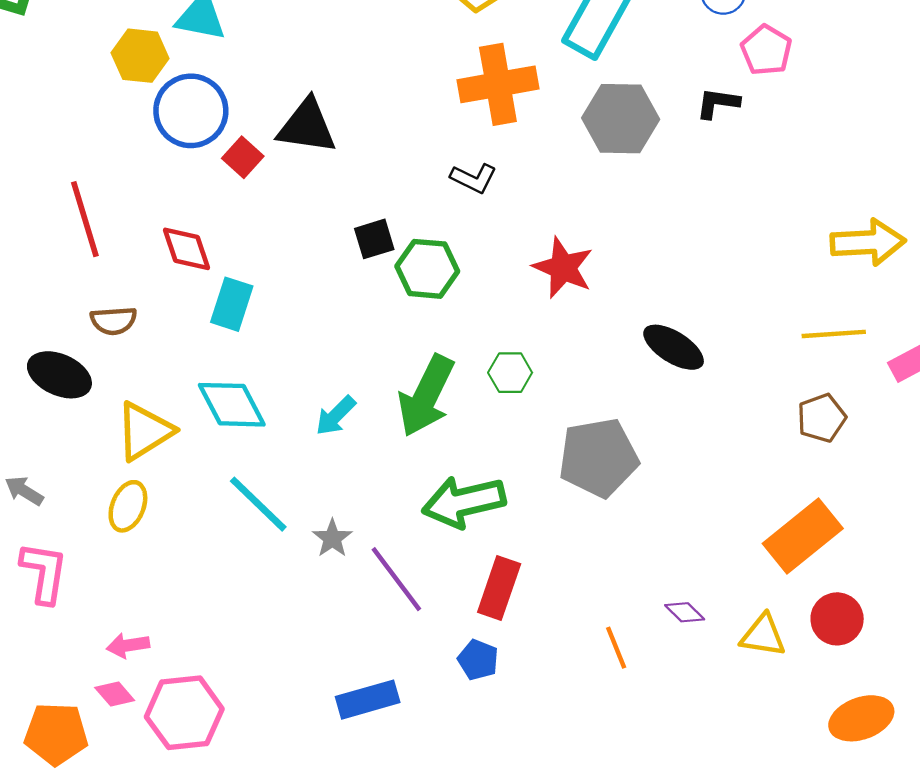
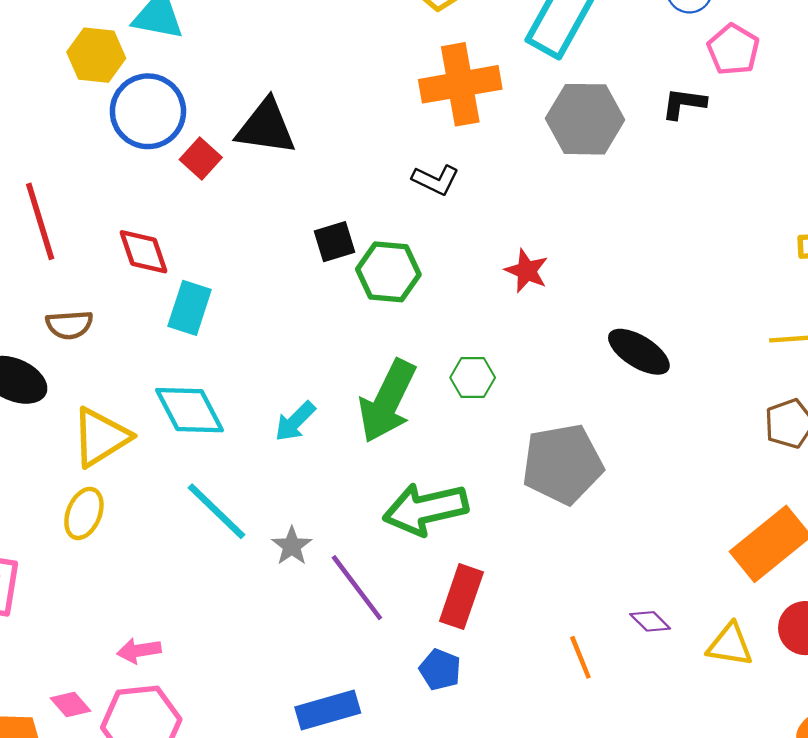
red star: (563, 268) -> (527, 271), size x0.7
pink arrow: (128, 645) -> (139, 651), moved

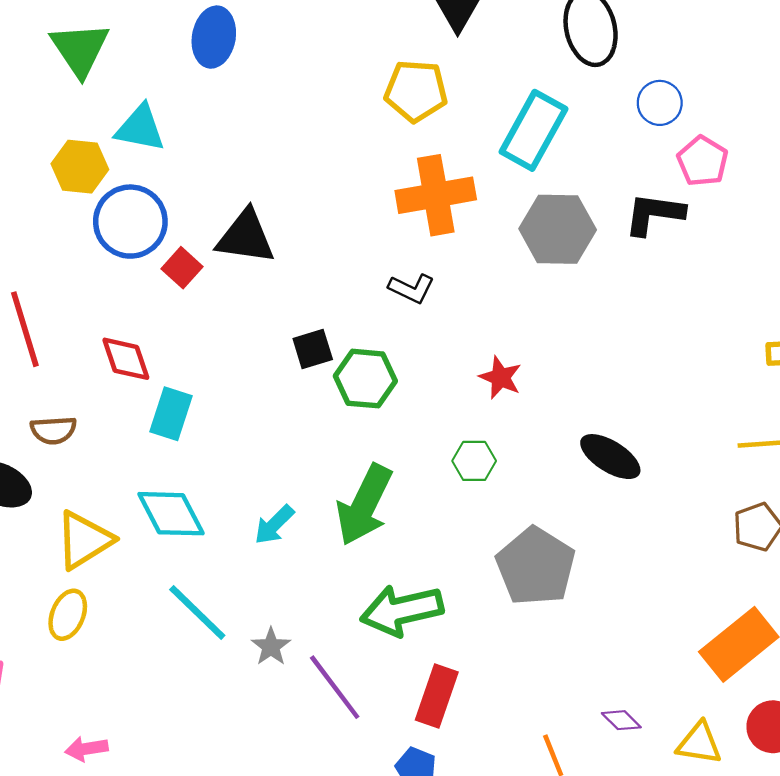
black L-shape: (684, 103) -> (654, 214), size x1.4
green hexagon: (473, 378) -> (474, 461), moved
gray pentagon: (563, 464) -> (536, 566), turned -30
pink arrow: (139, 651) -> (86, 749), moved

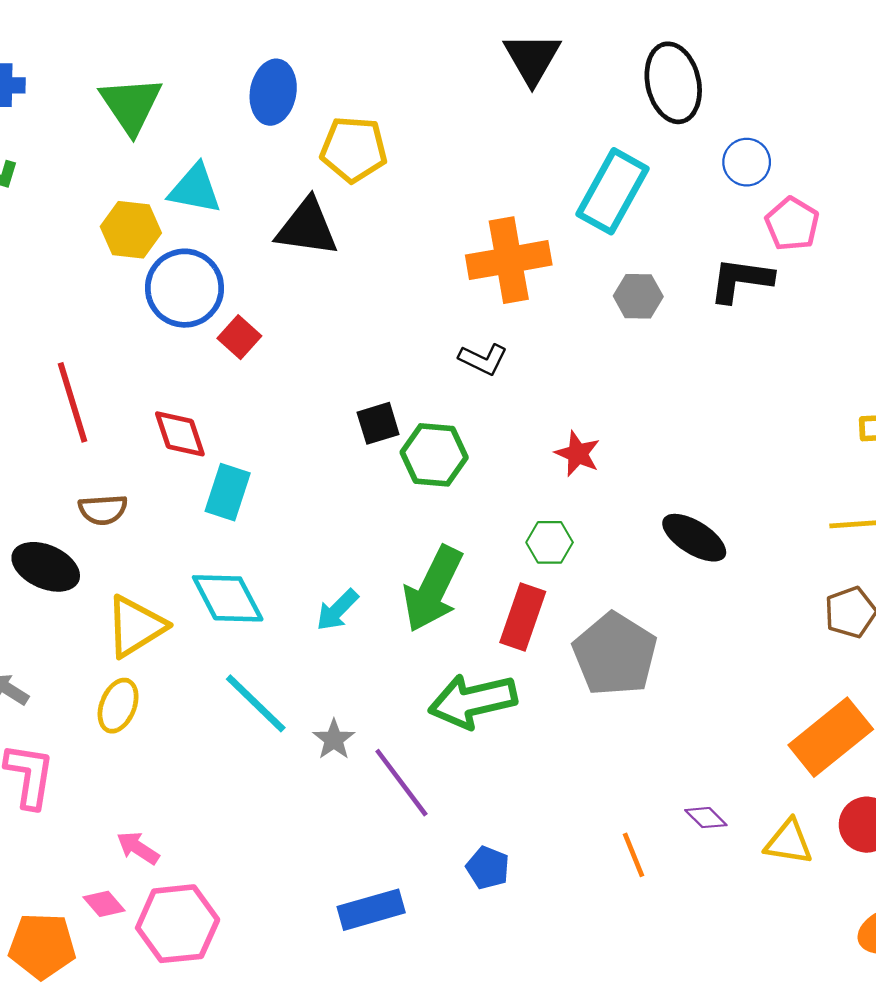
yellow pentagon: (416, 91) -> (354, 149), moved
gray hexagon: (558, 229) -> (638, 296), size x0.6
black triangle: (246, 237) -> (307, 227), moved
red rectangle: (437, 696) -> (523, 617), moved
pink arrow: (86, 749) -> (138, 848), turned 42

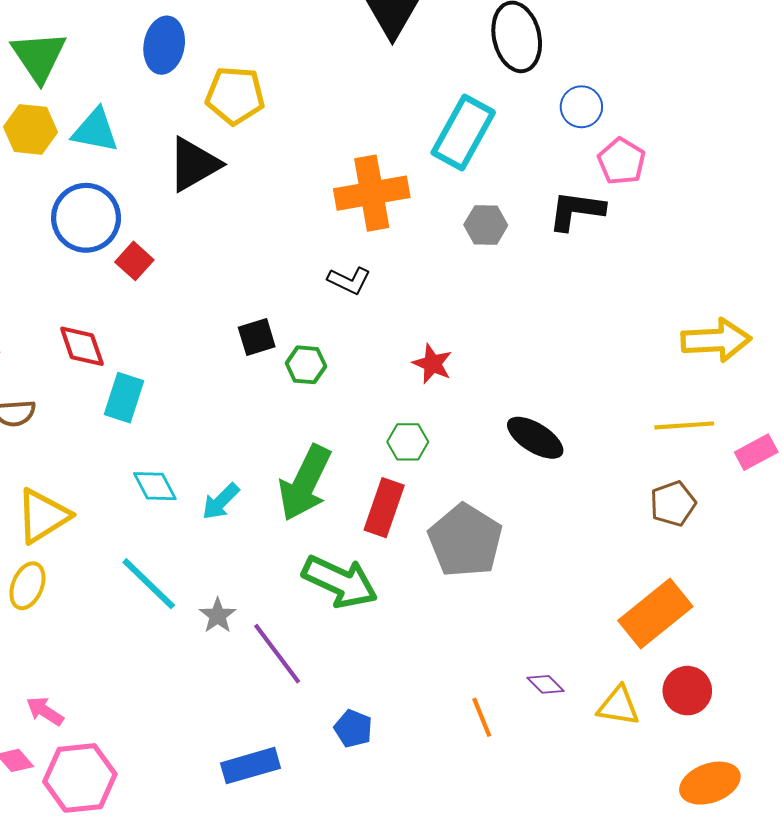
black triangle: (307, 227) -> (194, 164), turned -38
yellow hexagon: (131, 230) -> (31, 129), moved
green hexagon: (434, 455) -> (306, 365), size x0.7
cyan diamond: (228, 598) -> (155, 486), moved, size x0.7
green arrow: (473, 701) -> (340, 582), turned -142

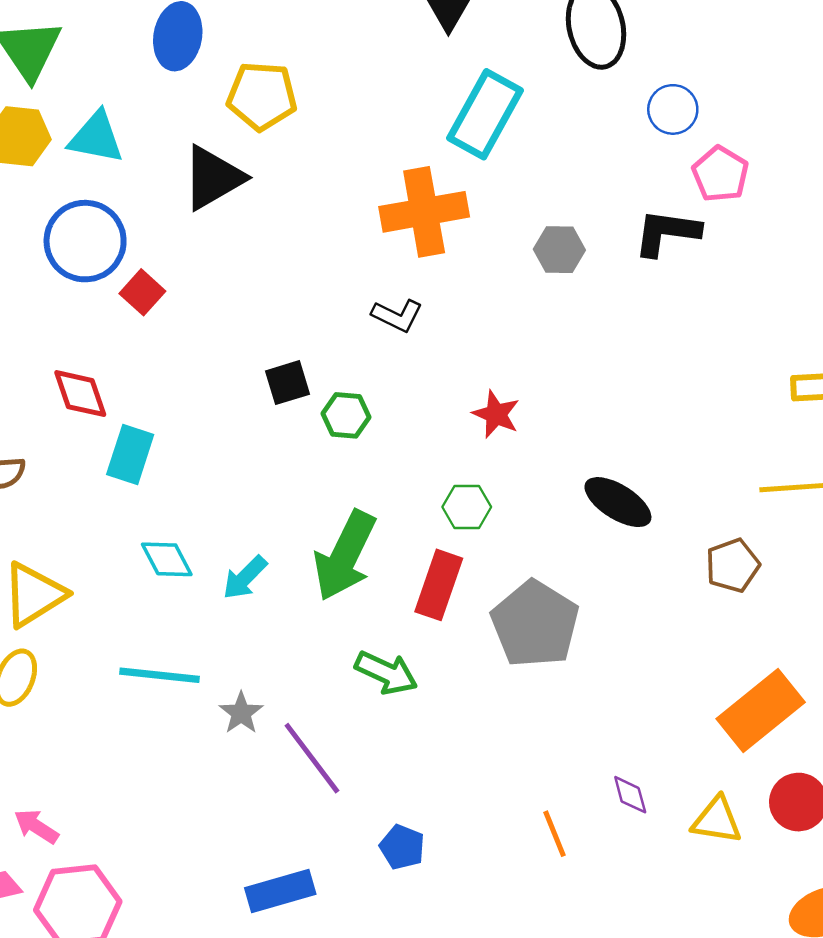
cyan rectangle: (463, 132) -> (485, 114), moved
brown pentagon: (673, 504) -> (733, 565), moved
green arrow: (340, 582) -> (386, 673), size x0.7
cyan line: (149, 584) -> (159, 675), turned -38
purple diamond: (545, 684) -> (630, 795), turned 30

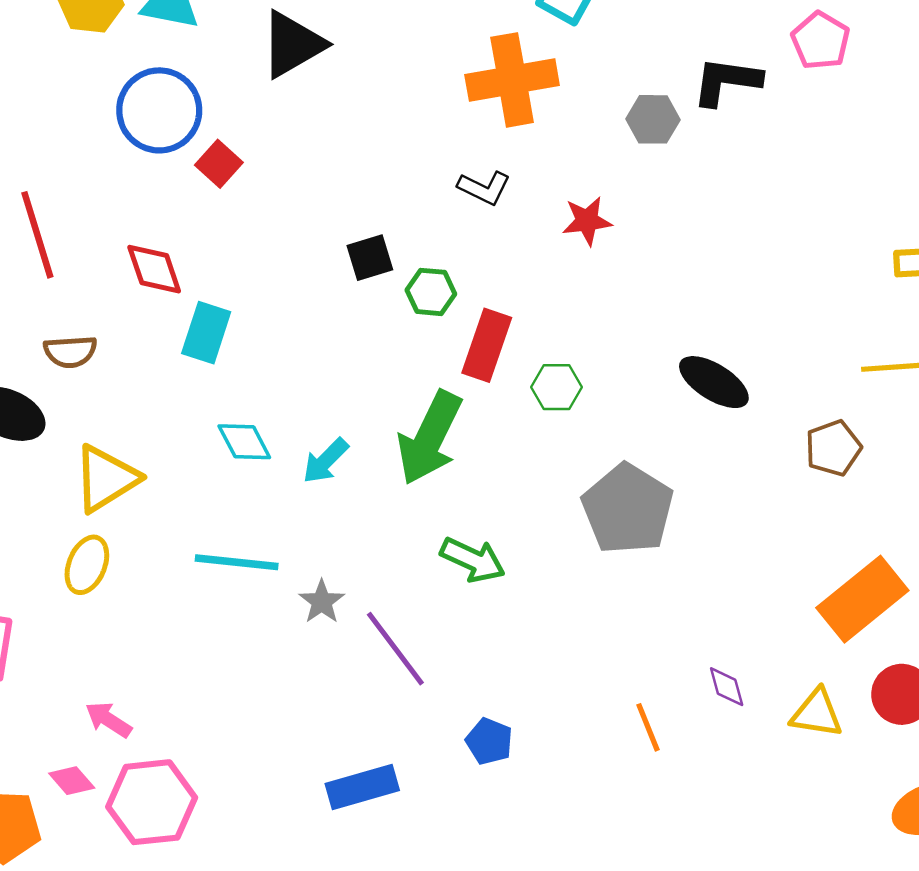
black L-shape: (667, 233) -> (727, 81), moved
red star: (496, 414) -> (587, 221), moved, turned -30
red rectangle: (439, 585) -> (487, 345), moved

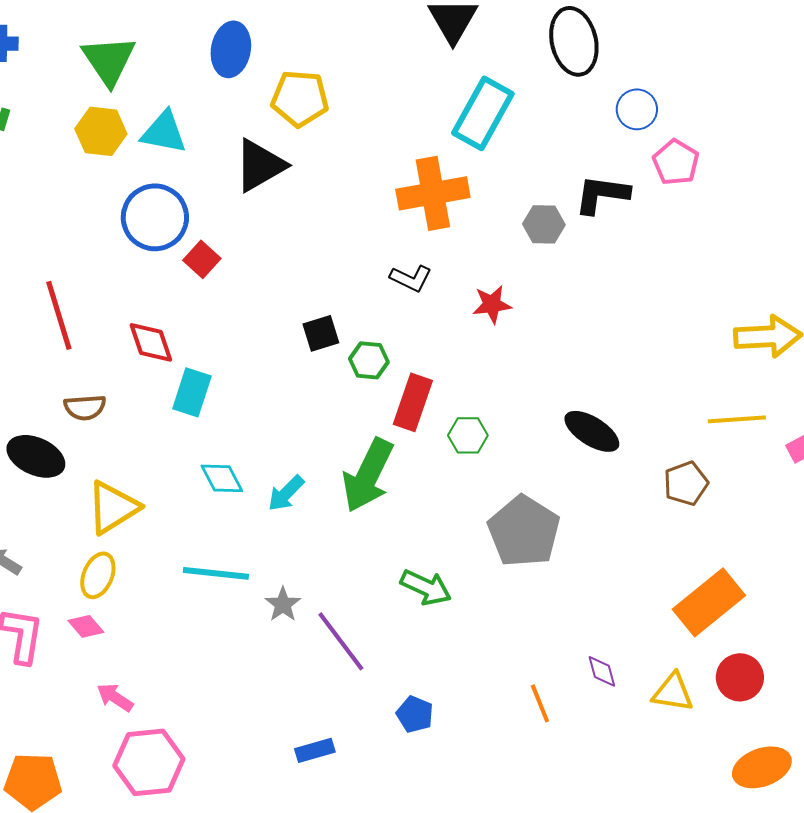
green arrow: (473, 560) -> (426, 587), moved
pink diamond: (72, 781) -> (86, 626), moved
blue rectangle: (362, 787) -> (315, 750), size x0.7

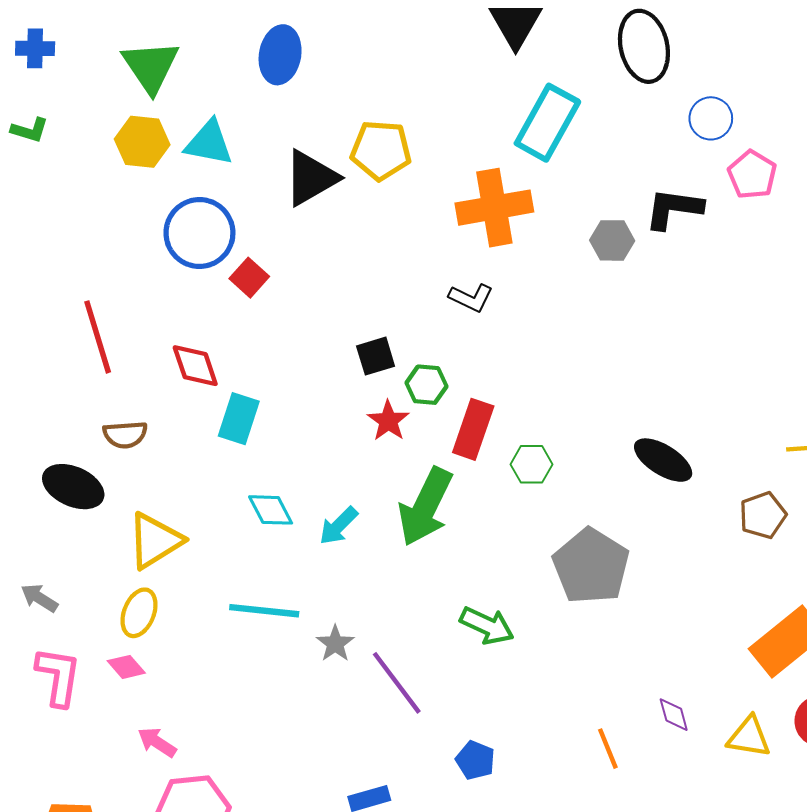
yellow pentagon: (300, 98) -> (381, 150), moved
red star: (492, 304) -> (388, 421), moved, turned -30

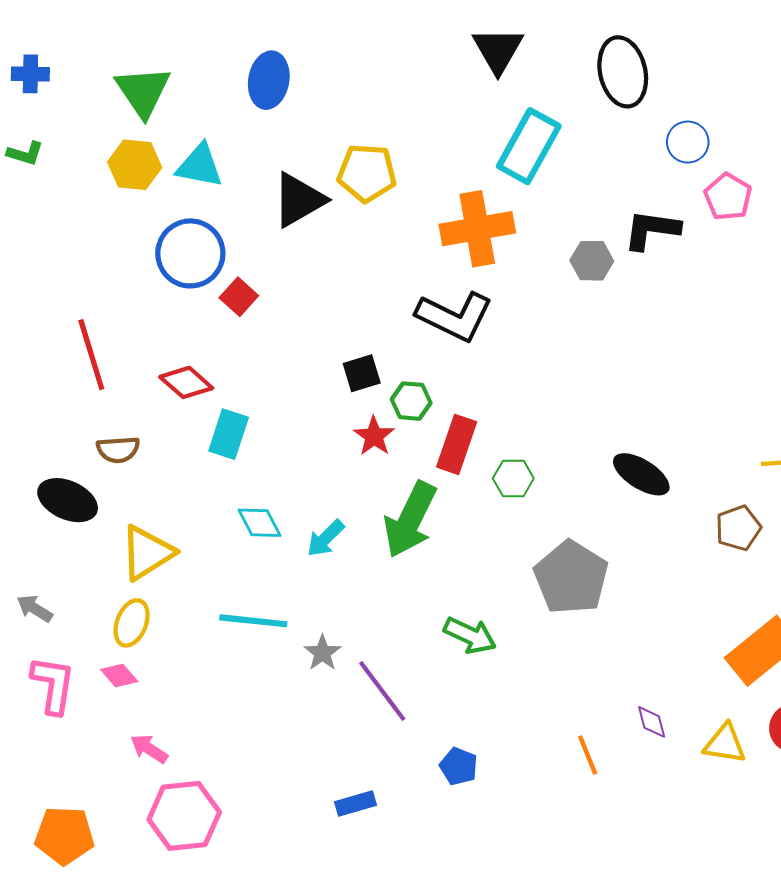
black L-shape: (471, 298) -> (455, 316), size x1.8
red diamond: (195, 366) -> (186, 382), turned -30

